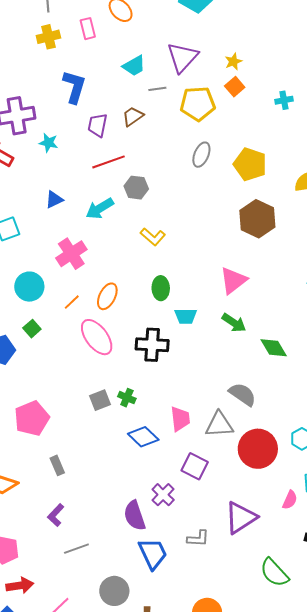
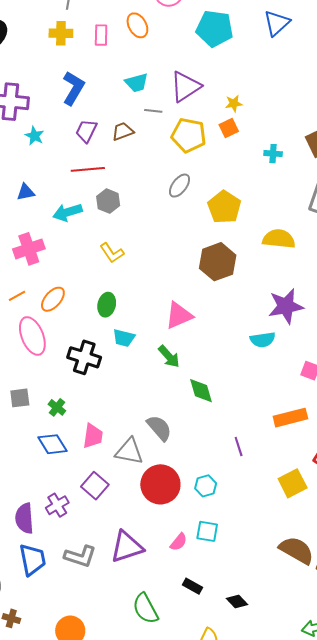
green cross: (127, 398) -> (57, 407), moved
gray L-shape: (198, 538) -> (80, 556), size x1.4

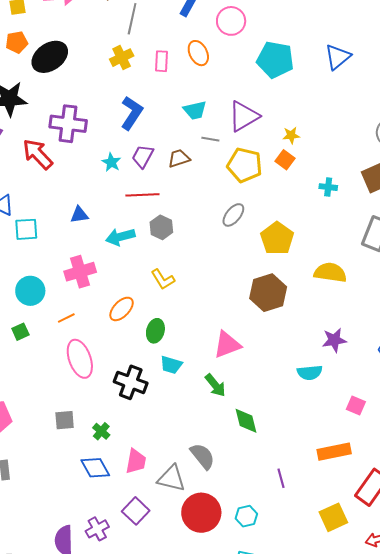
yellow cross: (61, 33) -> (122, 58), turned -30
orange square: (229, 128) -> (285, 160), turned -30
cyan star: (34, 136) -> (111, 162), moved
orange ellipse: (53, 299) -> (122, 309), moved
purple star: (286, 306) -> (334, 340), size x0.7

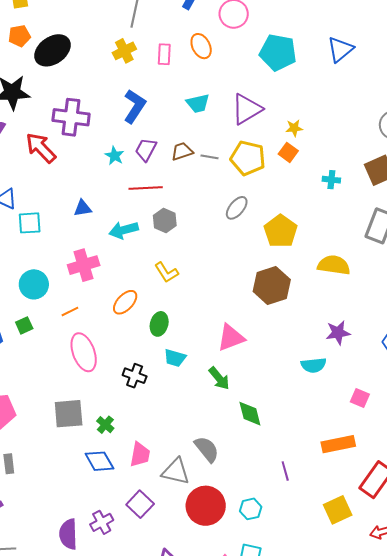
gray line: (210, 139) -> (209, 157), moved
black cross: (131, 382) -> (135, 376), size x0.7
gray square: (65, 420) -> (69, 414), size x1.5

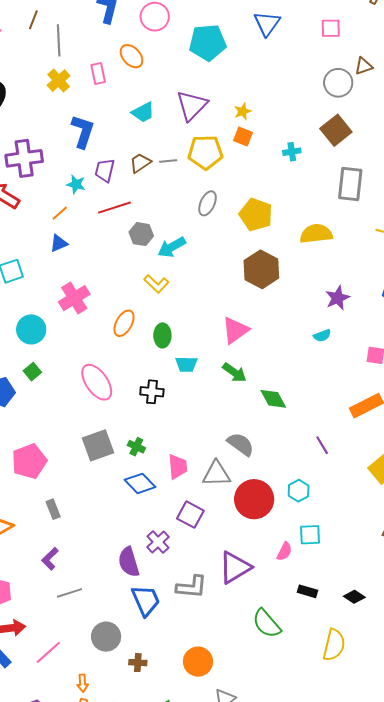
cyan arrow: (124, 230) -> (172, 247), moved
orange line: (70, 312) -> (60, 213), moved
cyan semicircle: (314, 365) -> (322, 336), size x0.7

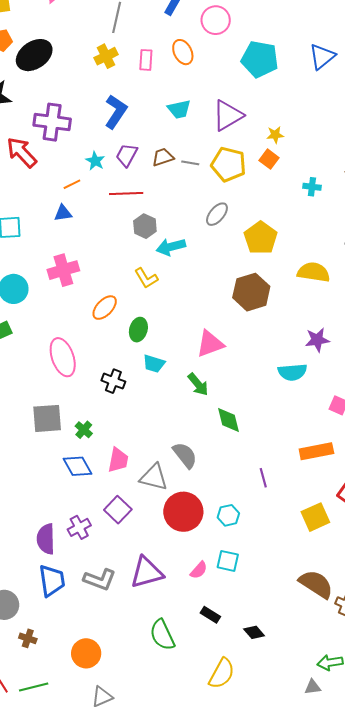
cyan semicircle: (322, 336) -> (292, 372), size x1.6

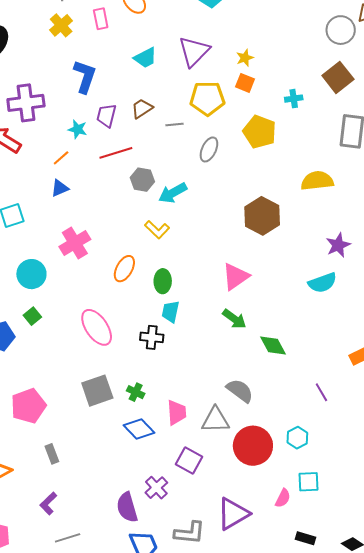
gray line: (190, 163) -> (175, 124), moved
yellow pentagon: (261, 238) -> (260, 132), moved
cyan trapezoid: (154, 364) -> (170, 312), moved, turned 100

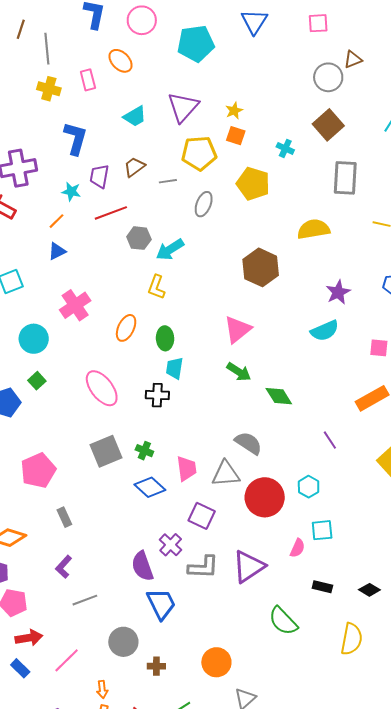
yellow cross: (61, 25) -> (49, 89), turned -30
cyan cross: (294, 99) -> (285, 148), turned 36
yellow L-shape: (157, 229) -> (156, 287), turned 70
gray L-shape: (190, 533) -> (203, 567), moved

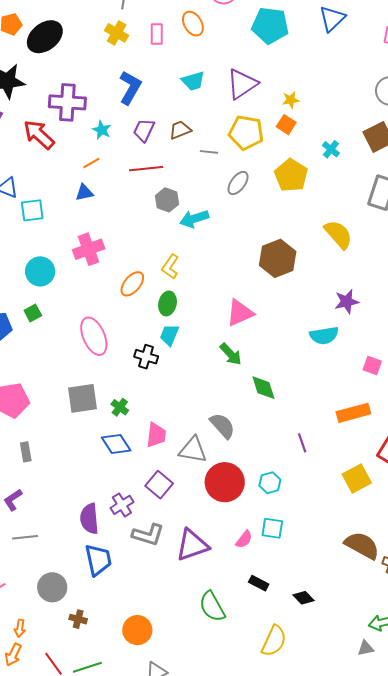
cyan star: (71, 192) -> (102, 130), moved
yellow semicircle: (314, 229) -> (338, 234), turned 44
yellow L-shape: (156, 287) -> (170, 267), moved

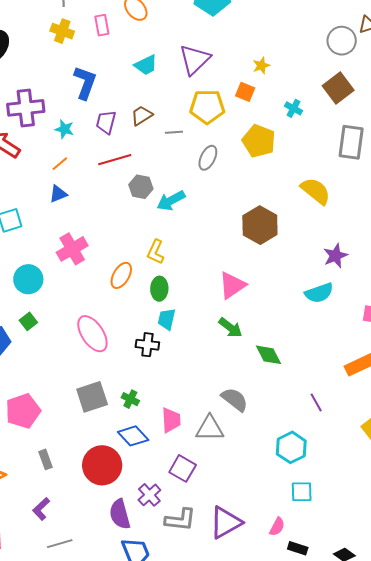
yellow star: (291, 100) -> (261, 66), moved
red circle: (225, 482) -> (102, 465), moved
cyan hexagon: (270, 483) -> (291, 447), size x1.4
pink semicircle: (244, 539) -> (277, 527), moved

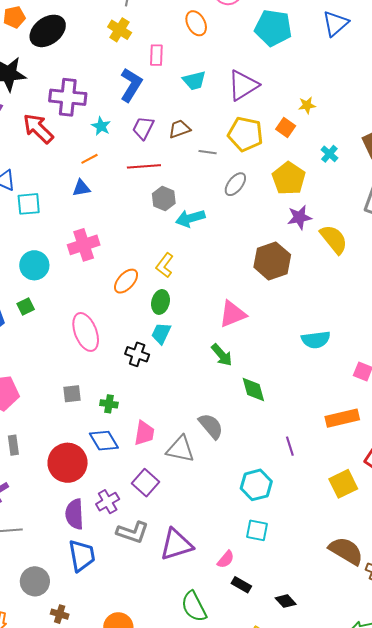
pink rectangle: (102, 25) -> (156, 55), moved
purple star: (335, 256) -> (299, 217), moved
gray square: (92, 397) -> (72, 394), size x0.6
green cross: (130, 399) -> (109, 404), turned -30

